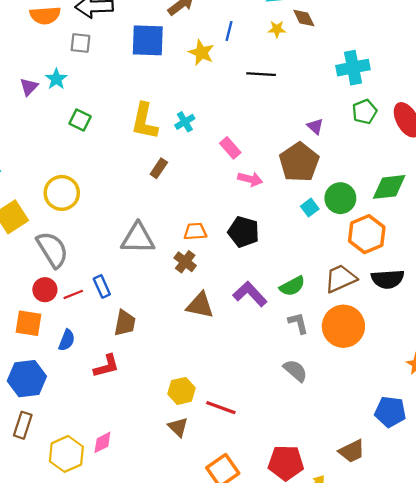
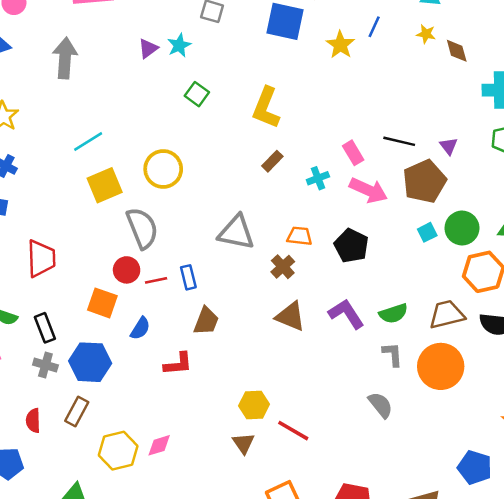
brown diamond: (304, 18) -> (457, 51), moved
black line: (261, 74) -> (399, 141), moved
cyan cross: (185, 122) -> (318, 178), moved
pink arrow: (250, 179) -> (369, 190), size x1.4

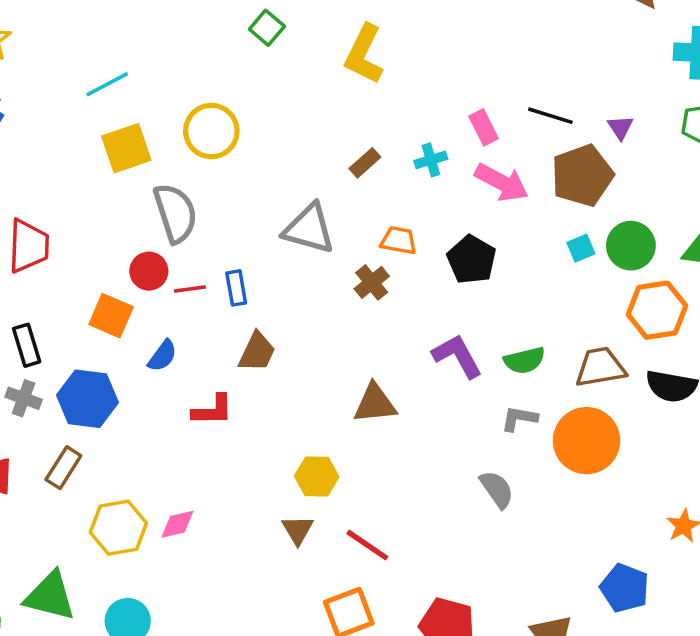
brown rectangle: (272, 161) -> (365, 163), moved
brown triangle: (290, 316) -> (375, 404), moved, turned -32
gray L-shape: (393, 354) -> (519, 418), turned -80
red line: (293, 431) -> (367, 545), moved

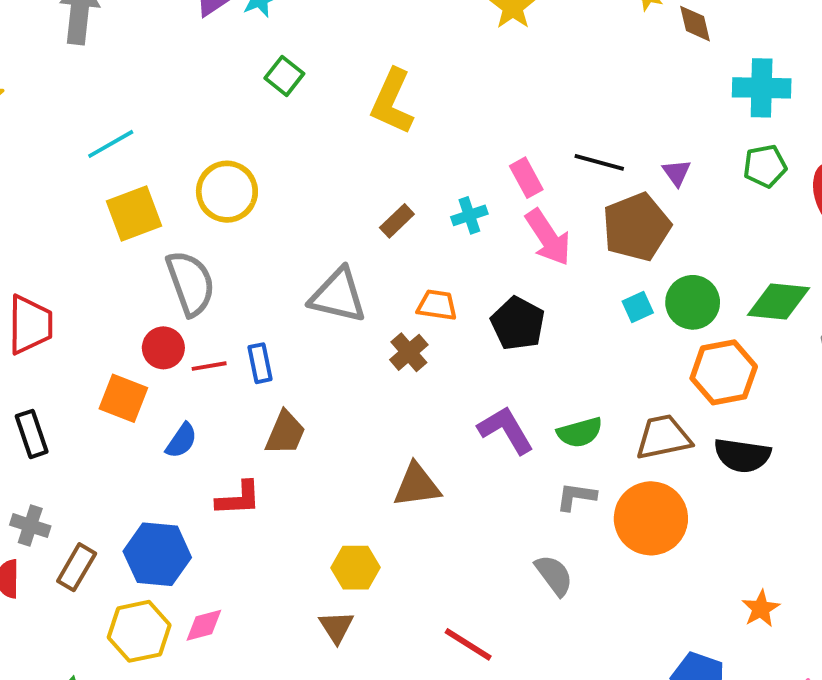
pink arrow: (502, 182) -> (548, 237), turned 30
gray cross: (24, 398) -> (30, 526), moved
blue hexagon: (87, 399) -> (157, 554), moved
red line: (367, 545) -> (468, 644), moved

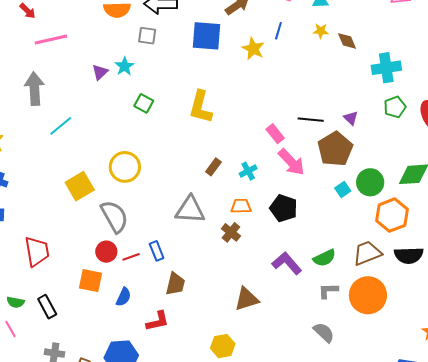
cyan line: (111, 144) -> (61, 126), moved
cyan cross: (469, 215) -> (248, 171), moved

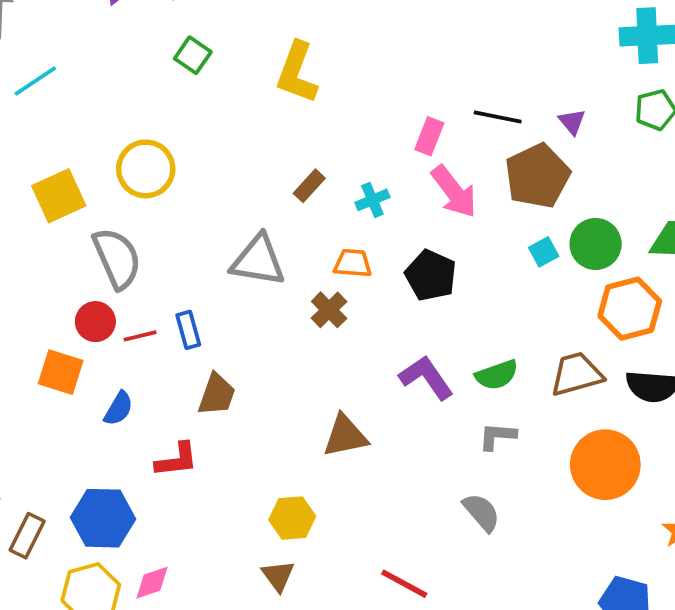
pink rectangle: (275, 134) -> (429, 136), turned 54
orange circle: (368, 295) -> (605, 465), moved

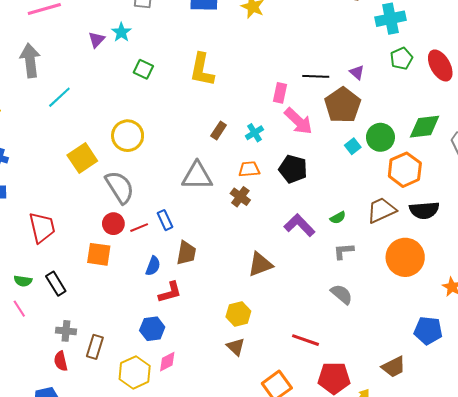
green semicircle: (497, 375) -> (338, 218), size x0.7
blue semicircle: (119, 409) -> (153, 266), moved
blue hexagon: (103, 518) -> (152, 329), moved, size x0.7

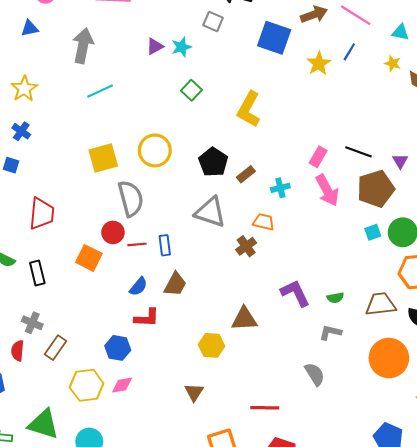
black pentagon: (293, 169) -> (213, 162), moved
yellow hexagon: (238, 314) -> (212, 345), moved
red line: (306, 340) -> (265, 408), turned -36

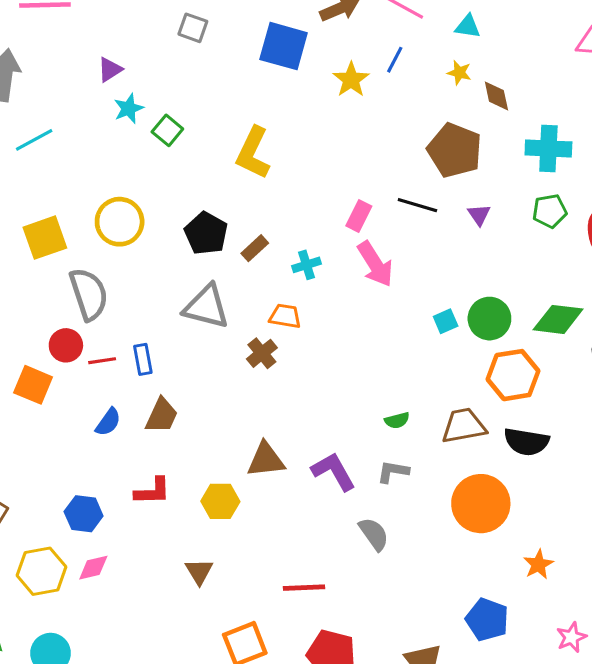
cyan star: (182, 47) -> (129, 108), moved
brown pentagon: (376, 189) -> (455, 150), moved, turned -30
purple L-shape: (295, 293) -> (334, 471), moved
red L-shape: (147, 318) -> (152, 491), moved

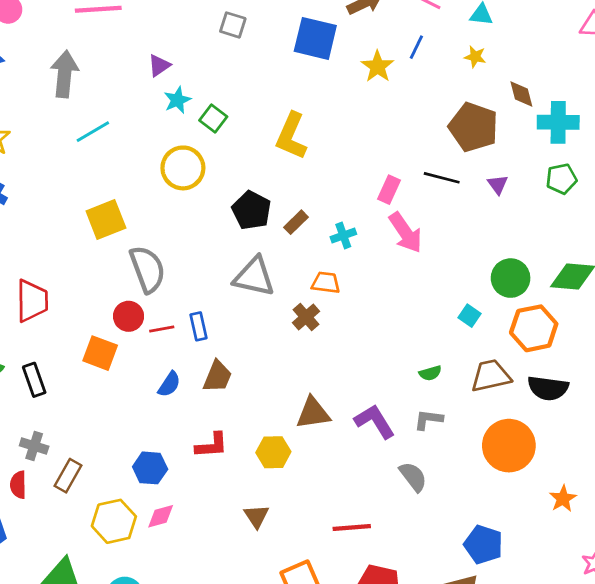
brown diamond: (496, 96) -> (521, 94), moved
yellow circle: (120, 222) -> (183, 168), moved
cyan square: (446, 321) -> (469, 316), moved, turned -30
blue pentagon: (487, 620) -> (483, 544), moved

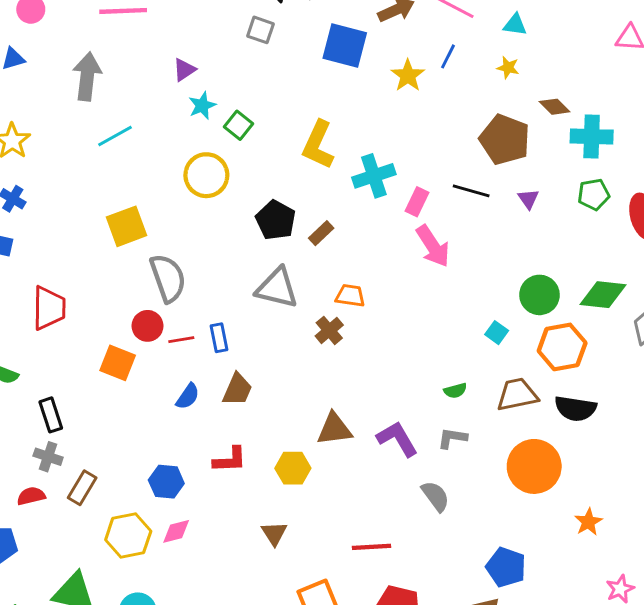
brown diamond: (521, 94) -> (555, 107), turned -32
cyan cross: (343, 235) -> (374, 176), moved, size x1.6
black rectangle: (34, 380) -> (51, 415), moved
red semicircle: (18, 485) -> (31, 496), turned 76

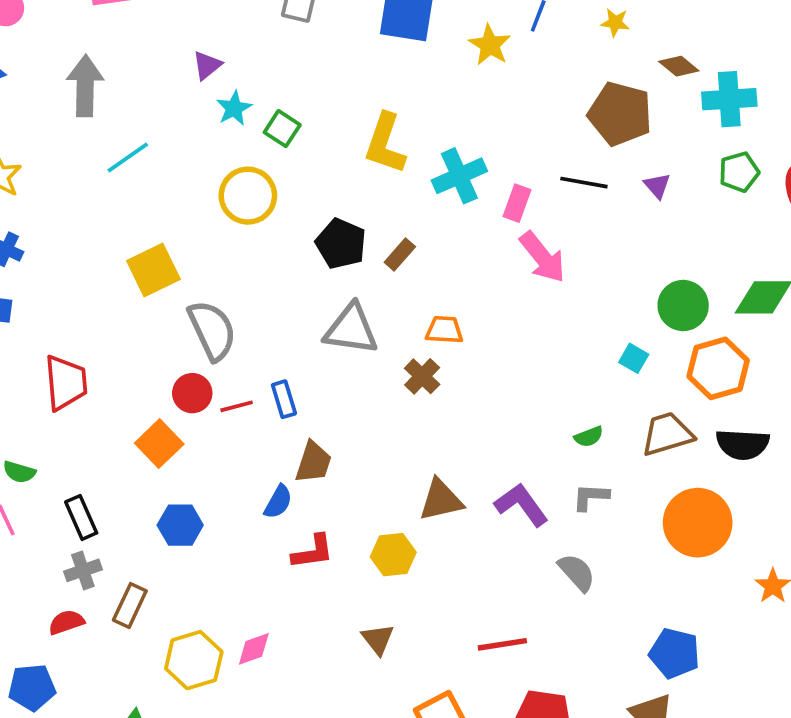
orange square: (118, 363) -> (159, 444), turned 30
blue semicircle: (188, 396) -> (278, 502), moved
gray cross: (48, 457) -> (83, 570), turned -32
blue hexagon: (166, 482) -> (180, 525), moved

